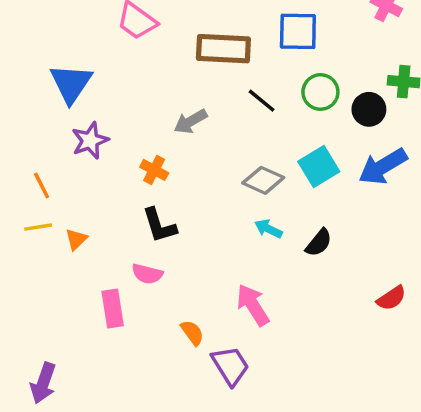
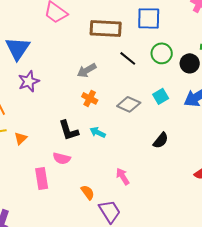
cyan square: (319, 166) -> (161, 96), size x0.7
orange cross: (154, 170) -> (90, 98), moved
cyan arrow: (268, 229) -> (98, 132), moved
pink arrow: (253, 305) -> (123, 176), size x0.7

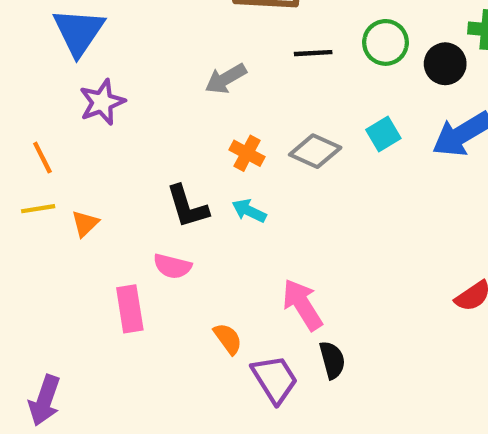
black line: (128, 58) -> (313, 53), turned -42
orange cross: (90, 98) -> (247, 153), moved
black semicircle: (161, 140) -> (332, 360), moved, turned -54
pink arrow: (123, 176) -> (302, 305), size x1.4

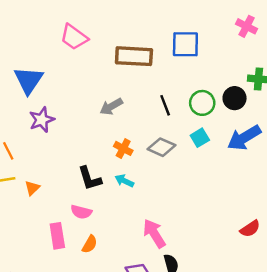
green circle: (386, 42) -> (202, 103), moved
black line: (313, 53) -> (165, 105), moved, turned 72
orange semicircle: (228, 339) -> (90, 244), moved, turned 66

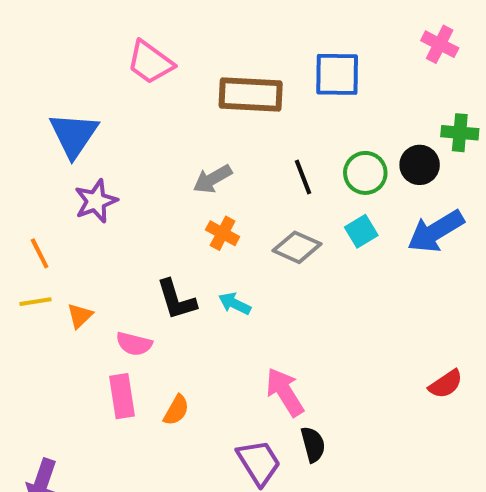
orange cross: (123, 148) -> (223, 233), moved
pink semicircle: (81, 212) -> (134, 344), moved

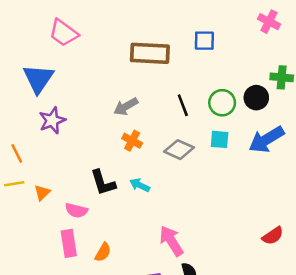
pink trapezoid: (150, 62) -> (64, 33), moved
blue square: (337, 74) -> (204, 41), size x0.7
cyan square: (361, 231) -> (220, 139), turned 36

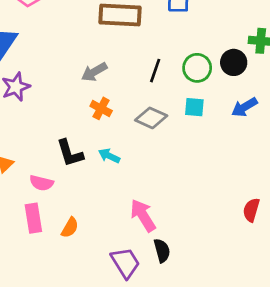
black line: (183, 105) -> (155, 71), turned 40
blue arrow: (266, 139) -> (244, 107), size x0.7
red semicircle: (273, 236) -> (251, 210), turned 140

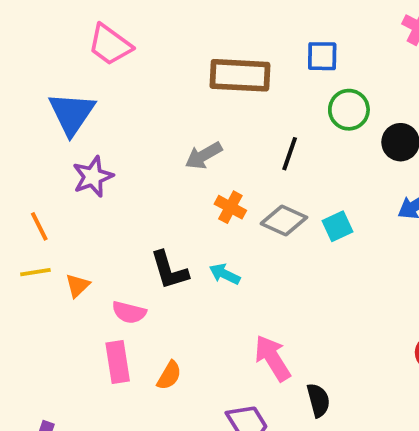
green circle: (197, 68) -> (349, 110), moved
cyan square: (194, 107) -> (337, 226), moved, turned -30
orange cross: (101, 108) -> (230, 207), moved
black semicircle: (162, 251) -> (318, 400), moved

